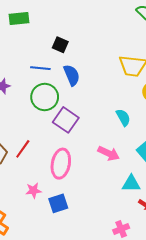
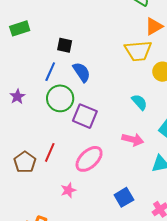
blue line: (40, 68) -> (50, 72), turned -60
pink ellipse: (61, 164) -> (89, 159), turned 48
blue square: (58, 203) -> (124, 197), moved

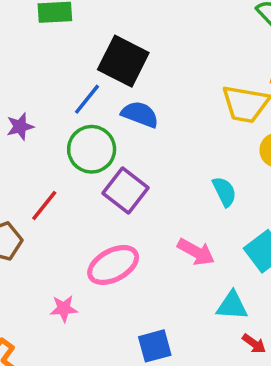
black square: (65, 45) -> (123, 61), size x1.8
blue semicircle: (82, 72) -> (140, 114), turned -50
red line: (50, 152) -> (44, 205), moved

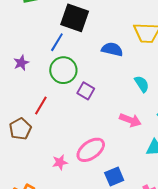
blue semicircle: (140, 114) -> (112, 49), moved
purple square: (126, 190) -> (86, 91), size x0.7
pink ellipse: (113, 265) -> (91, 150), moved

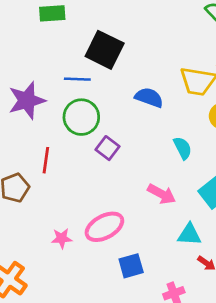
blue line: (57, 42) -> (77, 79), turned 54
purple star: (21, 63) -> (27, 101), size x1.8
red line: (41, 106) -> (46, 160), turned -30

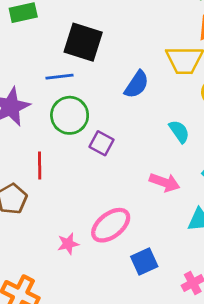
blue semicircle: (149, 97) -> (137, 84), turned 112

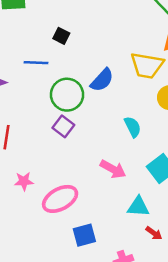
black square: (83, 42) -> (61, 36), size x0.5
green circle: (70, 115) -> (67, 95), moved
pink star: (68, 244) -> (24, 181), moved

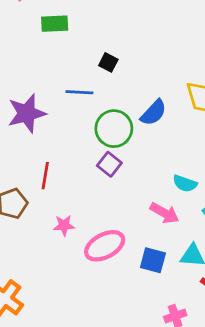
cyan semicircle: (133, 127) -> (185, 184), moved, turned 135
blue square: (84, 235) -> (153, 260), moved, turned 30

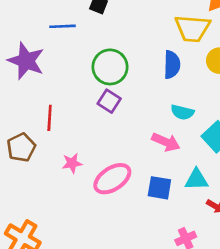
blue line: (79, 92) -> (62, 26), moved
purple star: (27, 113) -> (26, 61), turned -30
blue semicircle: (153, 113) -> (172, 65), moved, turned -36

